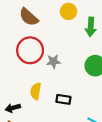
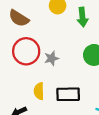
black rectangle: (63, 99) -> (68, 94), size x1.5

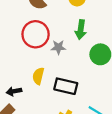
green arrow: (82, 17) -> (81, 30), moved

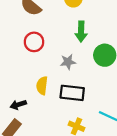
red circle: (36, 34) -> (34, 42), size x0.7
gray star: (58, 47) -> (68, 62), moved

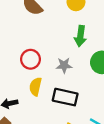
red circle: (34, 42) -> (30, 59), moved

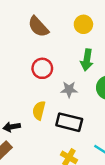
red circle: (30, 59) -> (42, 68), moved

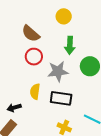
brown semicircle: (38, 27) -> (31, 34), moved
gray star: (69, 89) -> (58, 71), size x1.5

